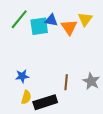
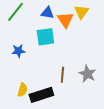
cyan square: (39, 26) -> (45, 37), moved
blue star: (22, 76) -> (18, 51), moved

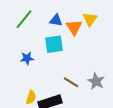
brown line: (62, 75) -> (71, 82), turned -63

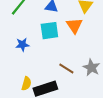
orange triangle: (74, 27) -> (74, 26), moved

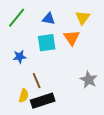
brown line: (66, 69) -> (37, 81), moved, turned 35

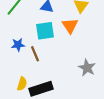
brown line: (37, 81) -> (35, 54), moved

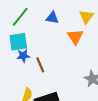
cyan square: (45, 31) -> (18, 42), moved

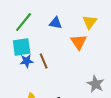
brown line: (40, 65) -> (44, 61), moved

